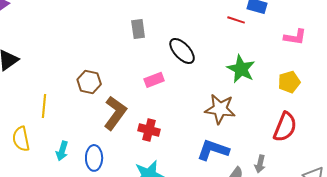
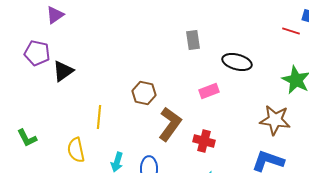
black ellipse: (182, 51) -> (237, 62), turned -32

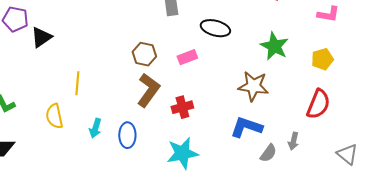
brown hexagon: (144, 93) -> (144, 54), moved
red cross: (204, 141) -> (182, 107), turned -30

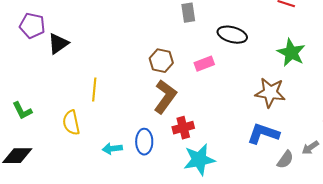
red cross: (182, 107) -> (183, 128), moved
cyan arrow: (95, 128) -> (112, 149), moved, turned 66
gray arrow: (293, 141) -> (310, 148), turned 42

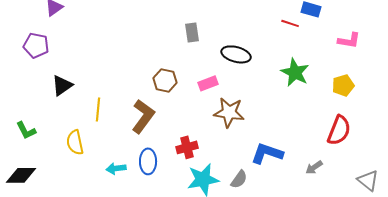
black triangle: (58, 44) -> (62, 85), moved
brown star: (270, 93) -> (229, 112), moved
brown L-shape: (165, 97) -> (143, 116), moved
gray semicircle: (285, 160) -> (239, 179), moved

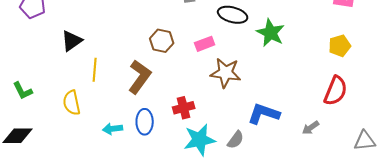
green star: (295, 72) -> (271, 33), moved
black triangle: (62, 85) -> (72, 41), moved
gray triangle: (368, 180) -> (365, 141), turned -45

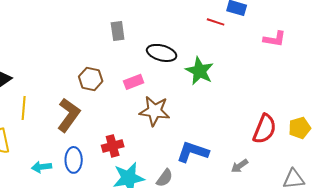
yellow pentagon: (340, 46) -> (300, 128), moved

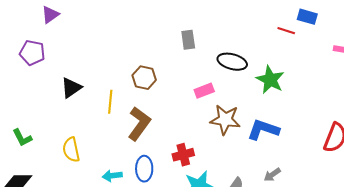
brown hexagon: (91, 79) -> (144, 78), moved
yellow line: (24, 108) -> (110, 102), moved
blue L-shape: (193, 152) -> (263, 130), moved
gray arrow: (240, 166) -> (272, 175), moved

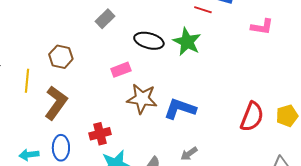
gray rectangle: (188, 40) -> (105, 19), turned 54
green star: (270, 80) -> (187, 42), moved

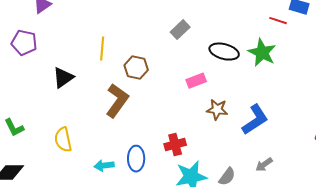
yellow line: (27, 81) -> (102, 49), moved
brown star: (142, 99) -> (217, 110), size x0.7
brown L-shape: (56, 103) -> (117, 101), moved
blue L-shape: (180, 109) -> (255, 120), turned 128

